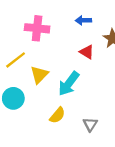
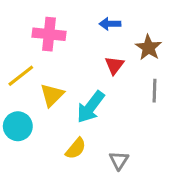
red triangle: (87, 52) -> (114, 65), turned 35

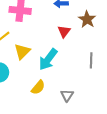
gray line: (154, 91) -> (91, 60), moved

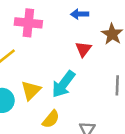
yellow triangle: (22, 51) -> (31, 90), moved

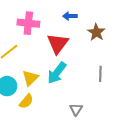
red triangle: (83, 49) -> (58, 43), moved, size x1.6
yellow semicircle: (51, 119) -> (26, 101), moved

